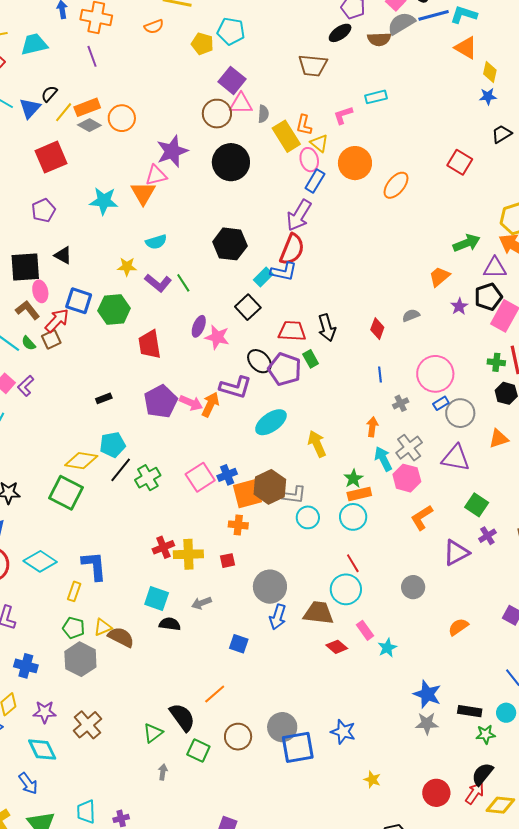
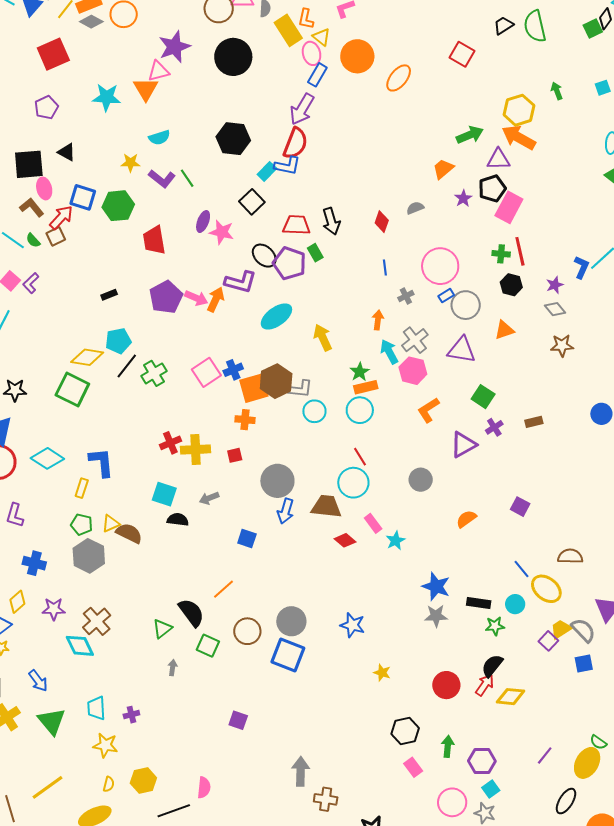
blue square: (298, 747) -> (288, 655), moved, turned 32
cyan diamond: (42, 750) -> (80, 646), moved

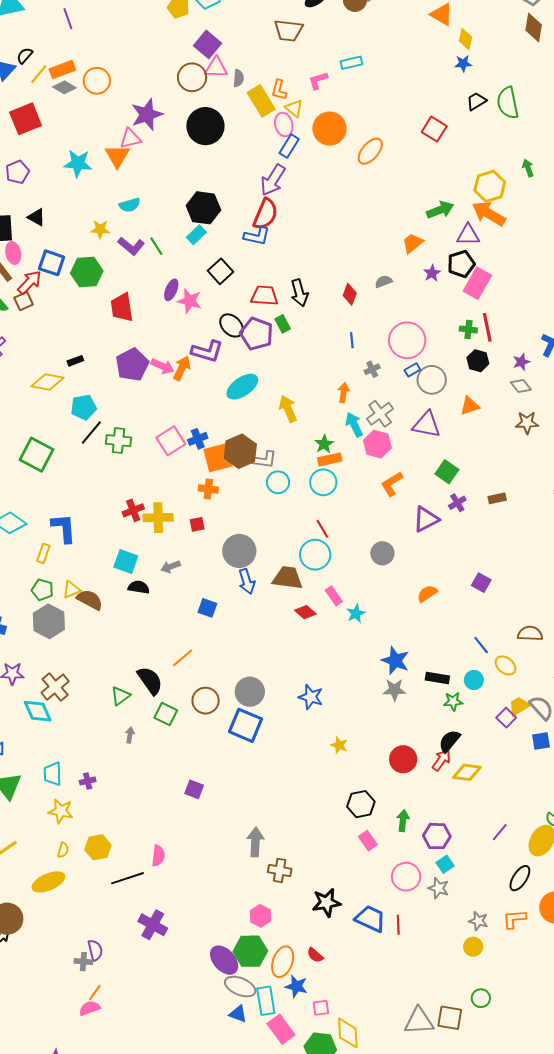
cyan rectangle: (267, 171) -> (196, 235), moved
yellow diamond: (87, 357) -> (48, 382), moved
green cross: (154, 373) -> (118, 441), turned 35
blue arrow: (286, 511) -> (247, 581), turned -35
yellow ellipse: (546, 589) -> (505, 665), size x0.7

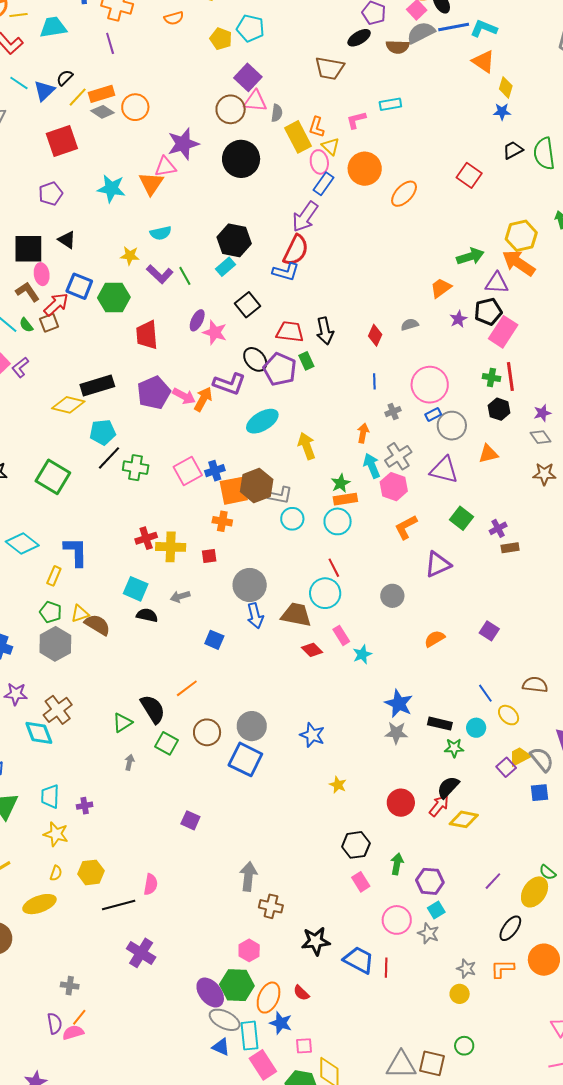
black rectangle: (75, 361) -> (97, 385), size x2.0
purple cross: (457, 503) -> (498, 528), moved
purple semicircle: (95, 950) -> (55, 1023), moved

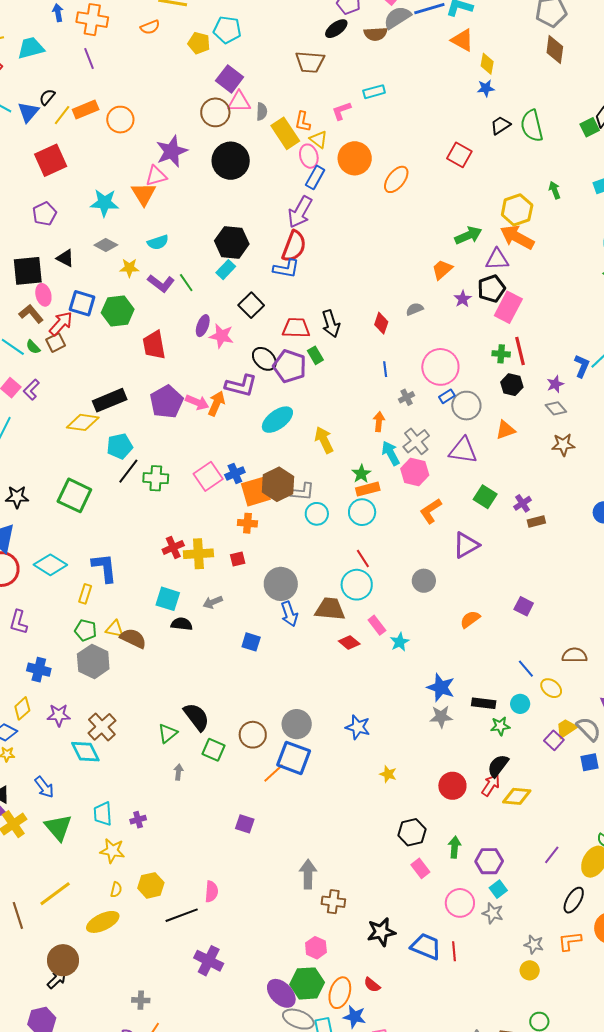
gray diamond: (102, 112) -> (106, 245), moved
yellow triangle: (80, 614) -> (115, 629), turned 36
orange line: (187, 688) -> (274, 773), moved

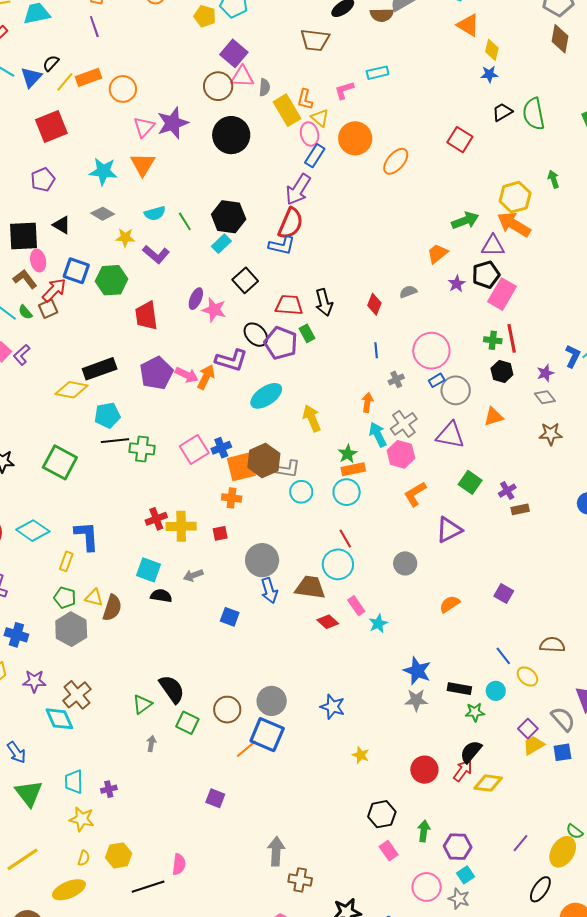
pink triangle: (156, 176) -> (144, 127), moved, turned -35
green line: (186, 283) -> (185, 221), moved
black line: (128, 471) -> (115, 441), turned 44
brown semicircle: (133, 638) -> (112, 608), turned 80
yellow trapezoid: (566, 728) -> (534, 745), moved

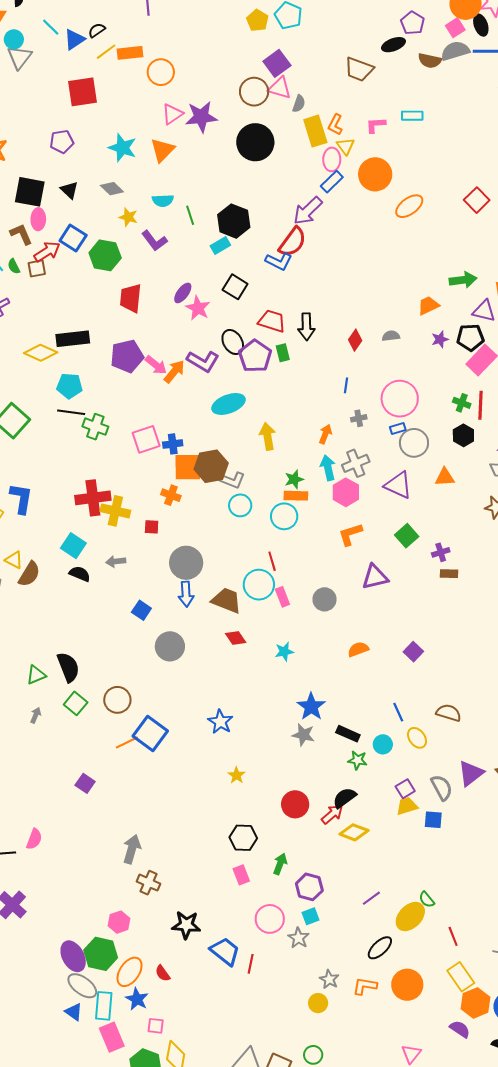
black square: (245, 280) -> (235, 287), turned -30
red cross: (156, 519) -> (93, 498), size x1.6
pink rectangle: (356, 606) -> (282, 597), moved
gray circle: (272, 701) -> (170, 646), moved

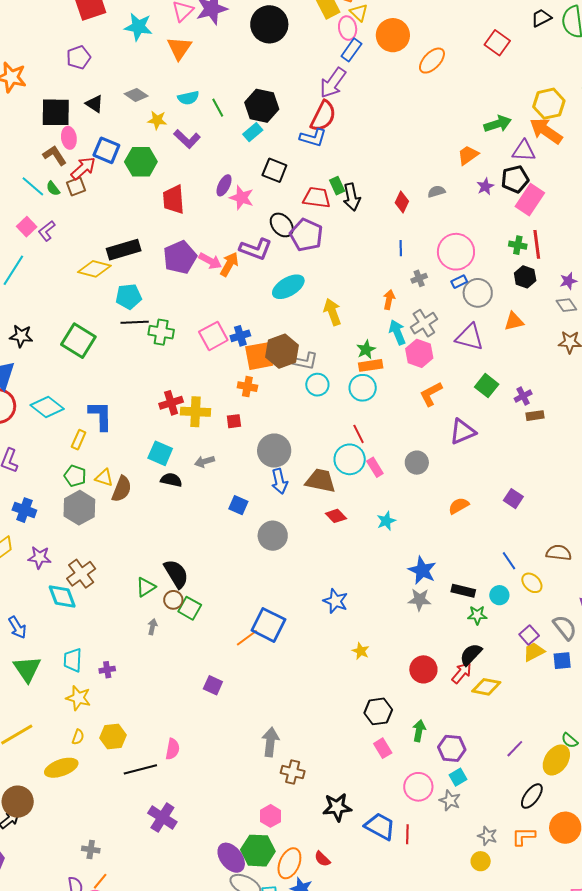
cyan star: (122, 148) -> (138, 27), moved
green rectangle: (283, 353) -> (337, 186), moved
red cross: (93, 498) -> (171, 403), size x0.7
brown circle: (117, 700) -> (173, 600), moved, size x0.7

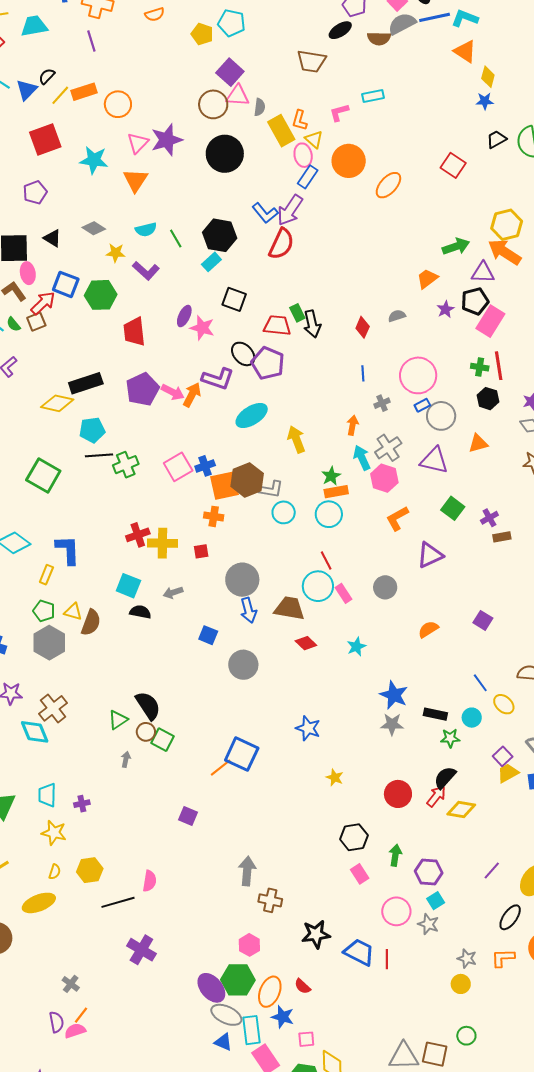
blue L-shape: (313, 138) -> (265, 213), moved, turned 36
green cross: (161, 332) -> (126, 465), turned -30
gray cross: (91, 850) -> (71, 984), turned 30

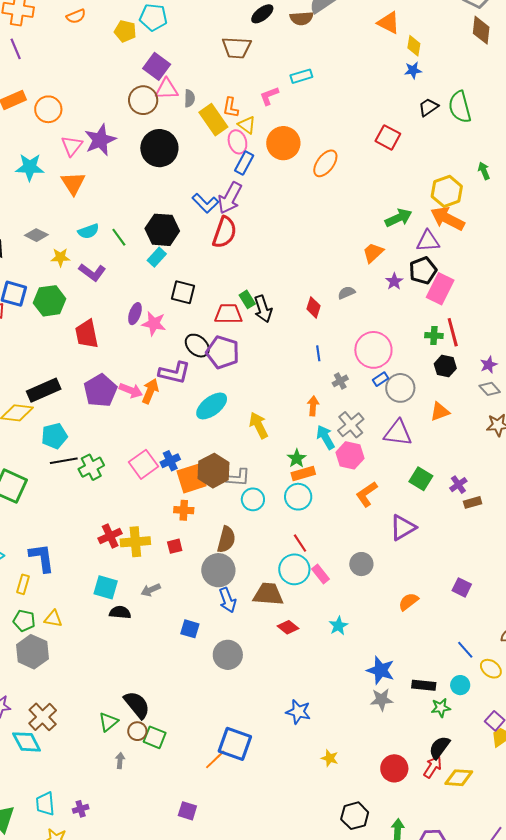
brown semicircle: (91, 622) -> (226, 539), moved

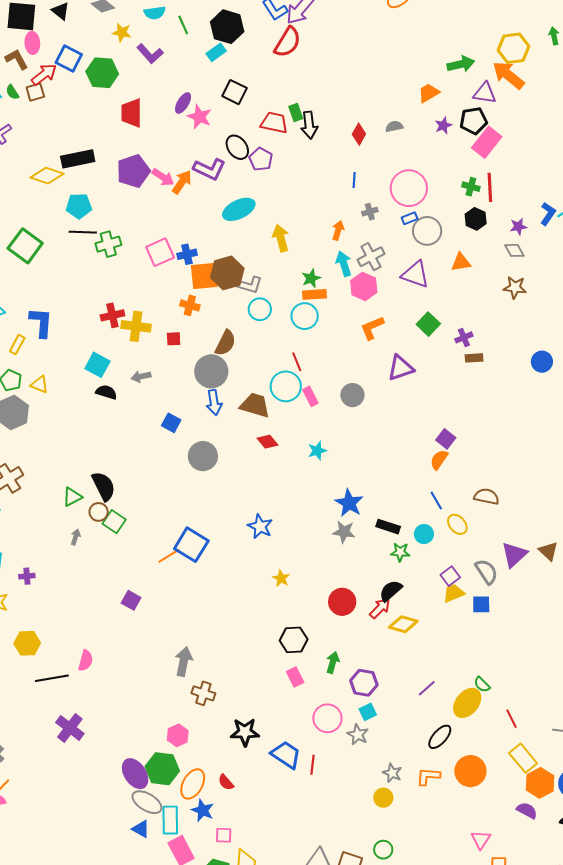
purple pentagon: (223, 352) -> (261, 159), size x0.7
orange semicircle: (408, 602) -> (439, 460), moved, turned -30

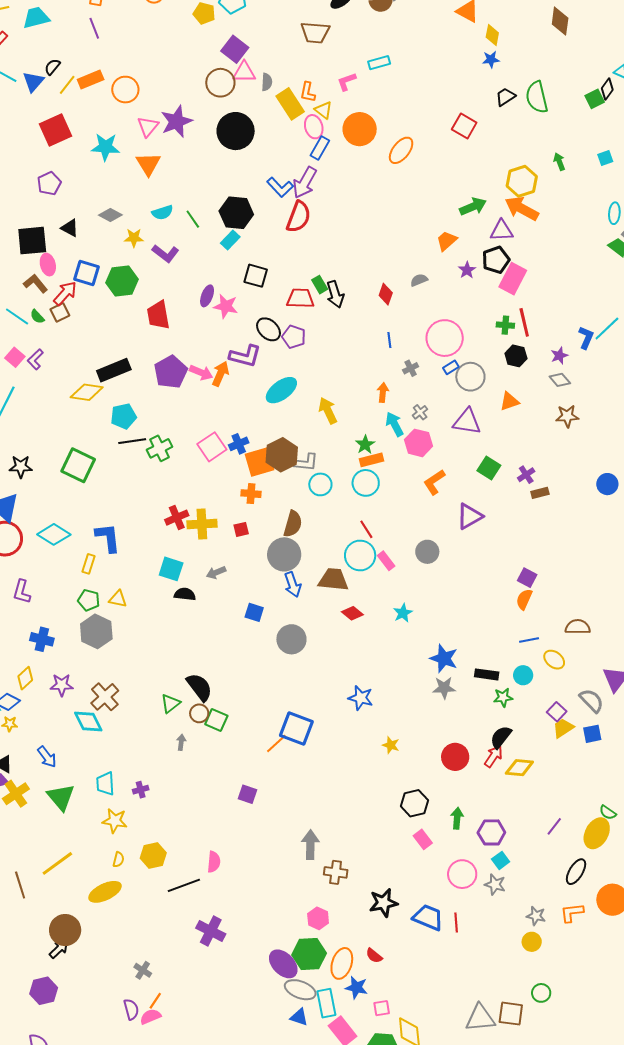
gray cross: (371, 257) -> (420, 412), size x0.6
blue line: (436, 501) -> (529, 640), turned -60

